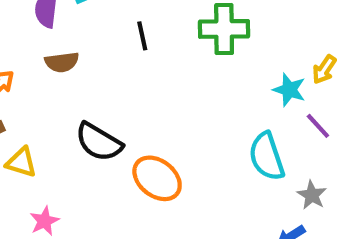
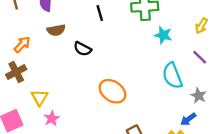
cyan star: (289, 90) -> (163, 35), moved
black semicircle: (99, 142) -> (82, 49), moved, size x0.7
yellow triangle: (21, 162) -> (40, 97), moved, turned 48

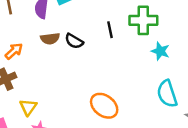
black line: (100, 13) -> (110, 30), moved
black semicircle: (82, 49) -> (74, 41), moved

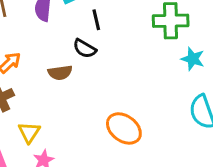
black line: (110, 30) -> (96, 20), moved
brown semicircle: (50, 39) -> (60, 73), moved

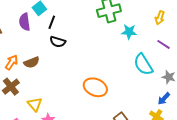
black line: (96, 20) -> (52, 22), moved, turned 48
brown semicircle: (60, 73) -> (32, 62), moved

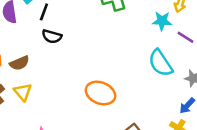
cyan star: (129, 32) -> (162, 21), moved
yellow triangle: (35, 104) -> (23, 92), moved

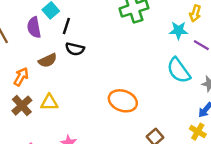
brown semicircle: (19, 63) -> (48, 60), moved
yellow triangle: (23, 92) -> (49, 103), turned -48

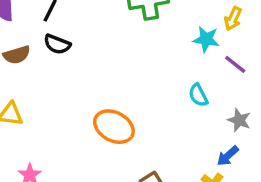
cyan semicircle: (179, 70) -> (198, 95), size x0.6

